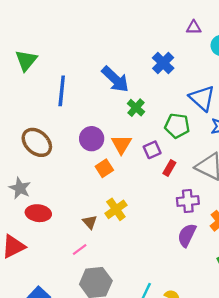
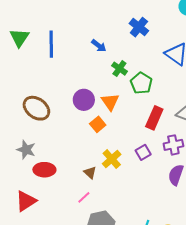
blue arrow: (115, 79) -> (99, 46), size x0.6
blue line: (62, 91) -> (51, 44), moved
green pentagon: (177, 126) -> (141, 83), moved, turned 30
purple square: (152, 150) -> (143, 152), moved
red rectangle: (169, 168) -> (154, 118), size x1.6

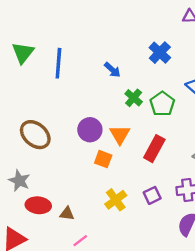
green pentagon: (141, 83) -> (162, 104), moved
red rectangle: (154, 118) -> (154, 149), moved
orange square: (98, 124) -> (103, 159), turned -35
brown triangle: (90, 173) -> (67, 214), moved, turned -40

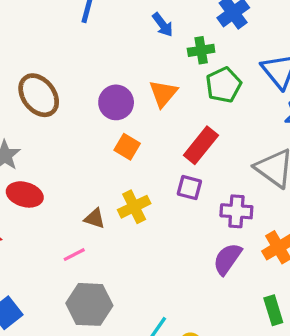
green cross: (134, 98) -> (201, 50), moved, turned 30
orange triangle: (120, 135) -> (163, 93), moved
purple square: (152, 195) -> (189, 188), moved, turned 30
brown triangle: (67, 214) -> (95, 219), moved

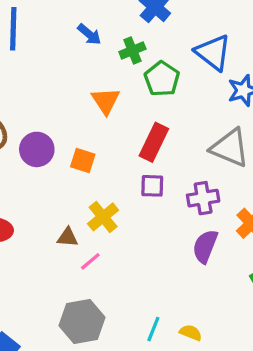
purple circle: (116, 102) -> (37, 149), moved
pink line: (74, 255) -> (90, 261), moved

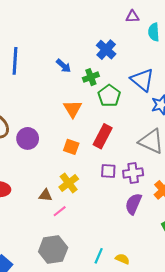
orange square: (83, 160) -> (71, 147), moved
purple square: (152, 186) -> (108, 171), moved

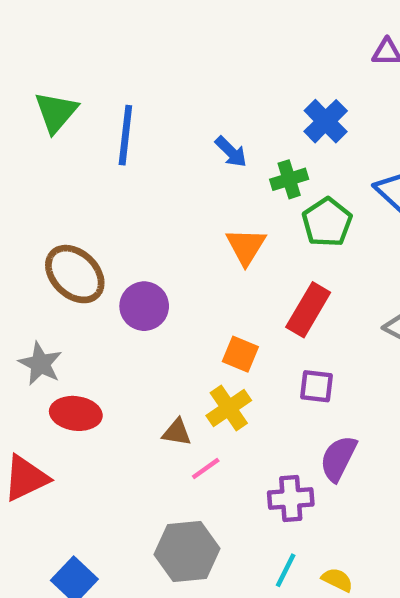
orange square: (71, 147) -> (240, 354), moved
purple cross: (133, 173) -> (291, 498), moved
purple semicircle: (133, 204) -> (338, 458), moved

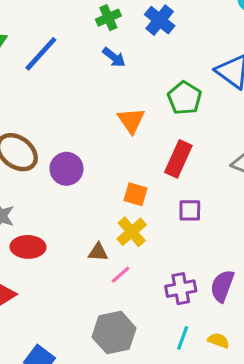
blue cross: (326, 121) -> (160, 20), moved
blue line: (125, 135) -> (41, 54), turned 42
green cross: (289, 179) -> (108, 18), moved
purple semicircle: (338, 458) -> (222, 286), moved

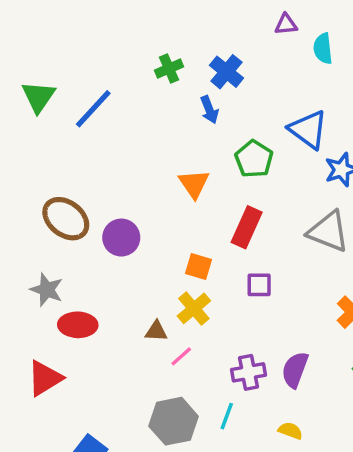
blue arrow: (114, 57) -> (209, 110), moved, turned 30
cyan line: (183, 338) -> (227, 416), moved

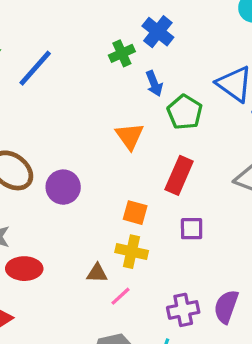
green cross: (169, 69) -> (122, 53), moved
blue arrow: (209, 110) -> (154, 83), moved
yellow cross: (194, 308) -> (132, 252), turned -36

